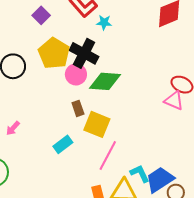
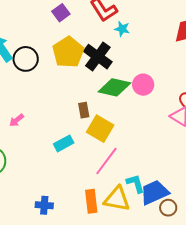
pink circle: (76, 74) -> (143, 85), moved

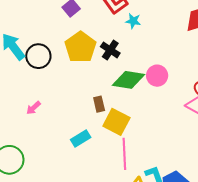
black cross: (98, 57) -> (110, 50), size x0.7
pink arrow: (16, 120) -> (33, 108), moved
pink line: (106, 161) -> (124, 154), turned -36

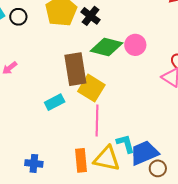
black circle: (38, 56) -> (18, 17), size x0.7
brown rectangle: (99, 104) -> (75, 69), size x2.0

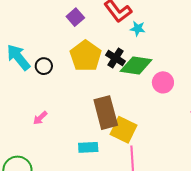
green diamond: (107, 47) -> (136, 66), moved
cyan rectangle: (55, 102) -> (88, 147), turned 30

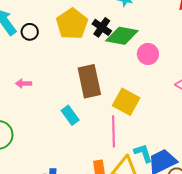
pink arrow: (40, 118) -> (24, 83), turned 42
yellow square: (124, 130) -> (126, 102), moved
cyan rectangle: (88, 147) -> (70, 115), turned 54

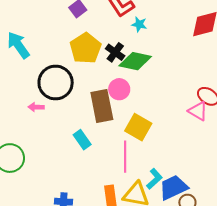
black circle: (30, 32) -> (56, 83), moved, size x2.0
pink circle: (148, 54) -> (119, 89), moved
cyan L-shape: (143, 153) -> (154, 179), turned 65

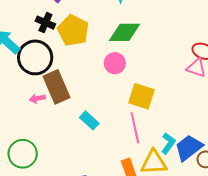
black cross: (115, 52) -> (45, 23), moved
black circle: (56, 83) -> (35, 57), moved
brown rectangle: (102, 106) -> (57, 87), moved

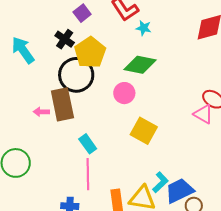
black circle: (35, 57) -> (76, 75), moved
pink line: (135, 128) -> (88, 174), moved

